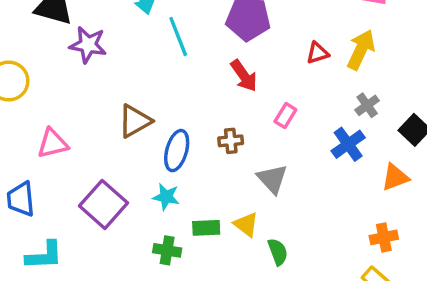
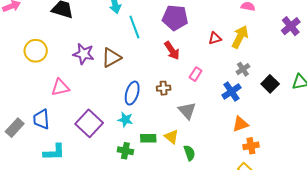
purple star: (88, 45) -> (84, 54), moved
brown triangle: (135, 121) -> (111, 58), moved
orange triangle: (395, 177) -> (240, 124), moved

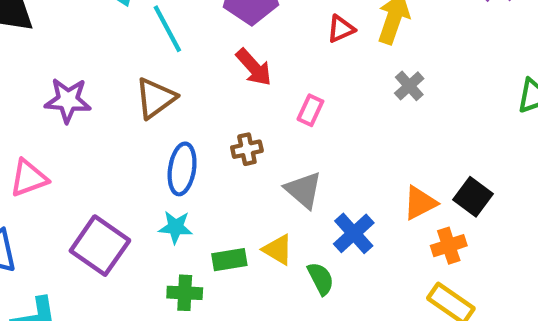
brown triangle: (111, 58) -> (155, 98), moved
black square: (270, 84) -> (473, 197), moved
blue cross: (231, 91) -> (354, 233), moved

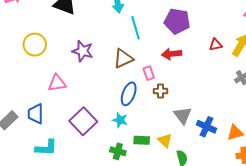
red arrow: (254, 67) -> (172, 54), turned 114
pink rectangle: (310, 110) -> (149, 73), moved, turned -56
blue cross: (354, 233) -> (206, 127), moved, turned -36

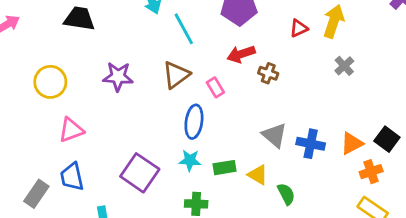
pink triangle: (57, 83) -> (71, 130), moved
brown cross: (161, 91) -> (268, 73), moved, turned 32
green rectangle: (142, 140) -> (225, 168), moved

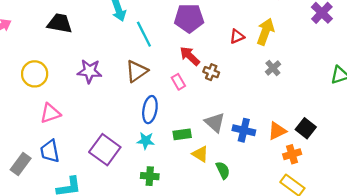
red arrow: (241, 54) -> (190, 56), turned 60
pink rectangle: (215, 87) -> (178, 82), moved
green rectangle: (225, 168) -> (182, 134), moved

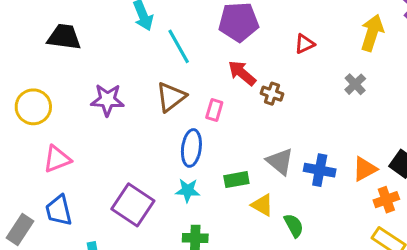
yellow arrow: (265, 32) -> (372, 33), moved
pink rectangle: (178, 82) -> (214, 110), moved, turned 49

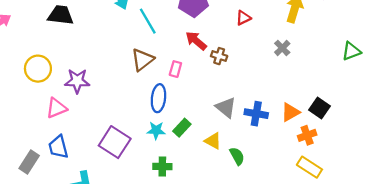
purple star: (107, 100) -> (77, 81), moved
green rectangle: (236, 180) -> (182, 128), moved, turned -36

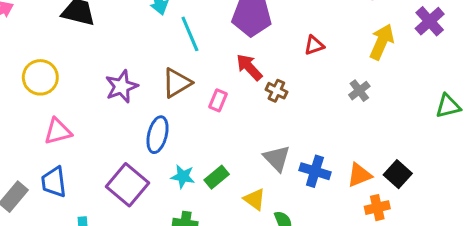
purple star: (77, 81) -> (122, 86), moved, turned -30
blue ellipse: (158, 98) -> (158, 135), moved

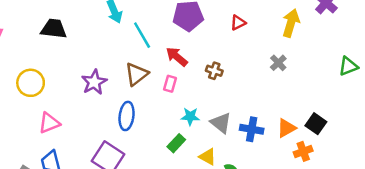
red triangle: (314, 45) -> (238, 23), moved
red arrow: (249, 67) -> (177, 57), moved
cyan star: (183, 177) -> (190, 116), moved

